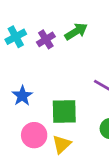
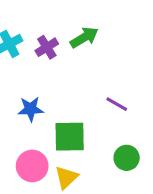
blue star: (22, 96) -> (31, 109), moved, turned 30

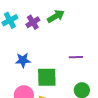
purple line: (117, 104) -> (76, 57), turned -32

